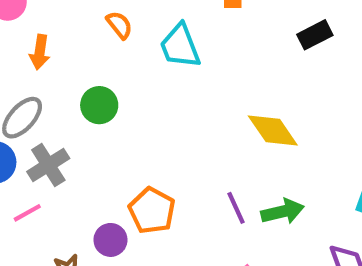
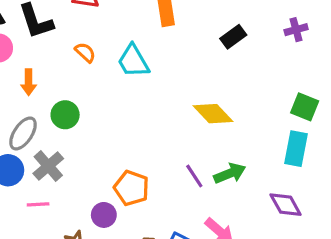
green circle: (99, 105) -> (65, 115), moved
pink line: (27, 213) -> (38, 204), turned 35

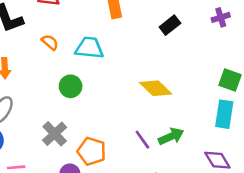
cyan trapezoid: (133, 61) -> (89, 48), turned 128
green circle: (65, 115) -> (71, 86), moved
gray cross: (48, 166) -> (55, 134), moved

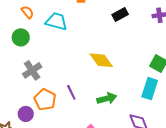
green circle: (71, 86) -> (21, 37), moved
gray cross: (55, 134) -> (32, 70), moved
purple line: (142, 140) -> (71, 92), moved

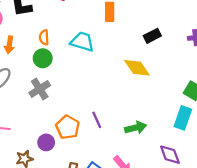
orange semicircle: (27, 12) -> (44, 37), moved, turned -144
yellow diamond: (101, 60) -> (137, 68), moved
gray cross: (32, 70) -> (40, 89), moved

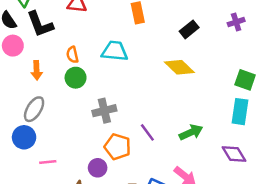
gray cross: (40, 89) -> (104, 111), moved, turned 30

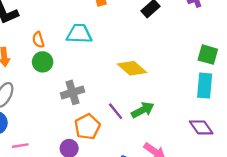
yellow diamond: (179, 67) -> (132, 68), moved
green arrow: (191, 132) -> (143, 110), moved
orange pentagon: (118, 147) -> (87, 127), turned 30

